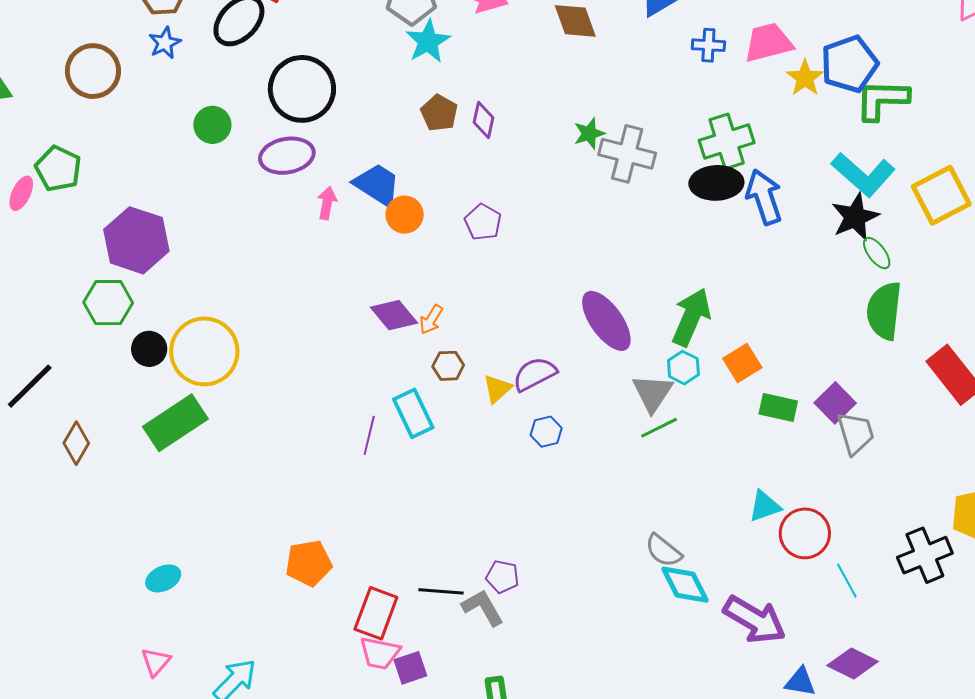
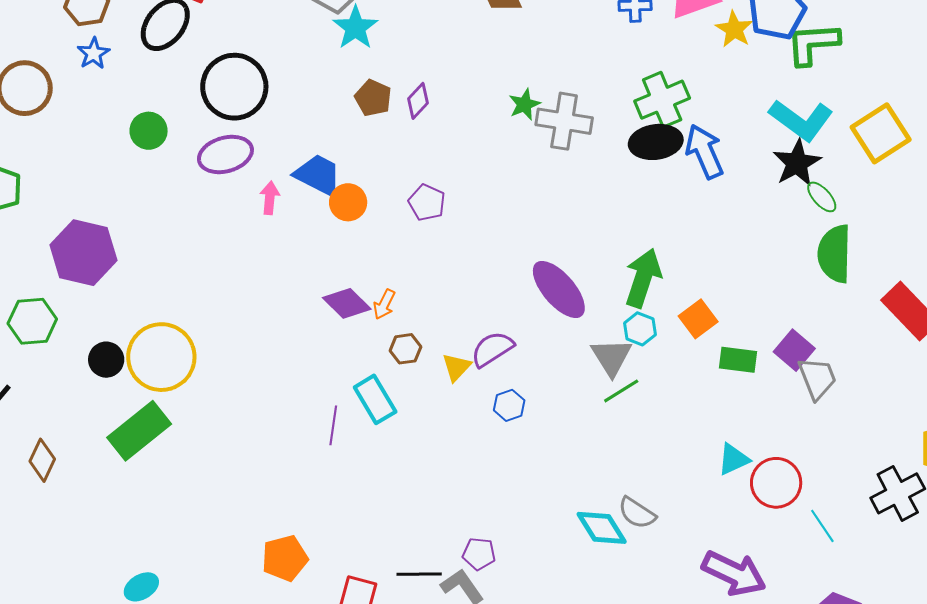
purple diamond: (483, 120) -> (418, 101), turned 36
green hexagon: (108, 303) -> (32, 321), moved
cyan diamond: (685, 585) -> (602, 528), moved

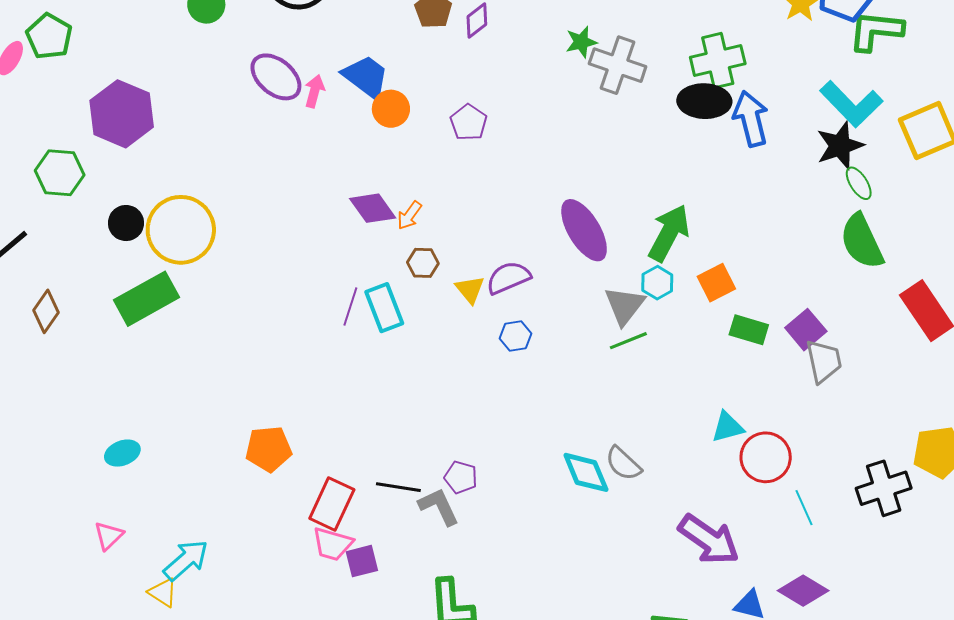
purple ellipse: (225, 154) -> (276, 77), moved, turned 46
green semicircle: (835, 254) -> (862, 241), turned -36
yellow triangle: (456, 367) -> (470, 289), turned -32
purple line: (333, 425) -> (350, 306), moved

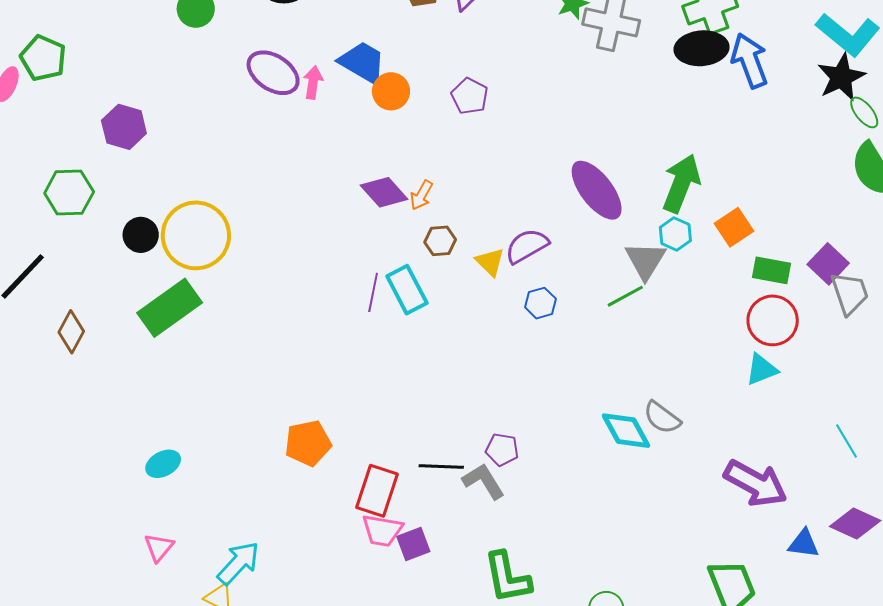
purple hexagon: (122, 114) -> (124, 127), size x0.7
green line: (628, 341) -> (625, 296), moved
red circle: (766, 457) -> (773, 320), moved

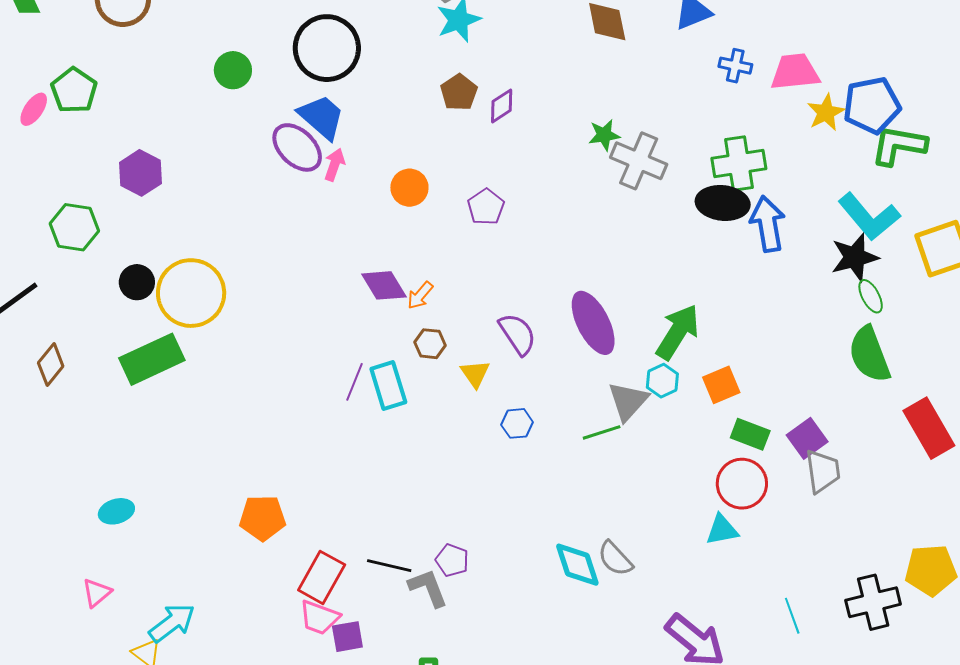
blue trapezoid: (363, 63) -> (322, 117), moved
purple semicircle: (527, 246) -> (518, 334), moved, turned 75

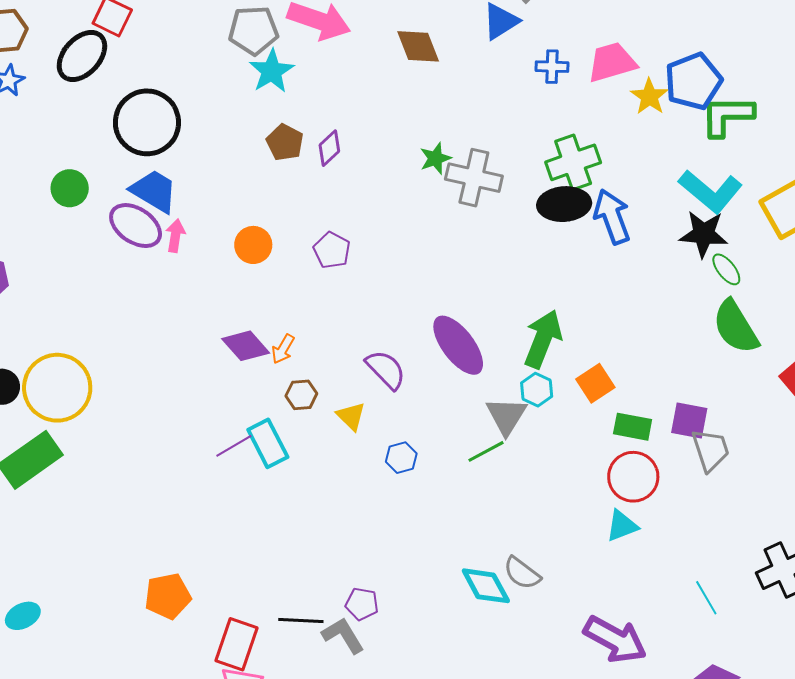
green circle: (233, 70) -> (70, 188), moved
black star: (855, 257) -> (704, 234), turned 30
purple line: (355, 382) -> (234, 446), turned 48
purple square: (807, 438) -> (689, 420), turned -33

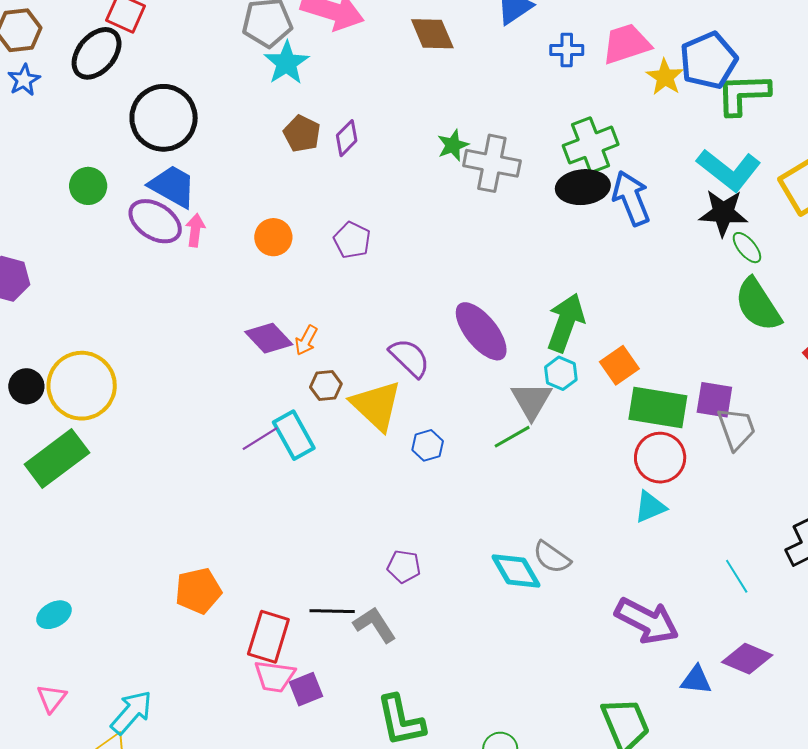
yellow triangle: (351, 416) -> (376, 405), size x1.8
green rectangle: (633, 427) -> (658, 408), size x1.5
purple pentagon: (362, 604) -> (404, 566), moved

